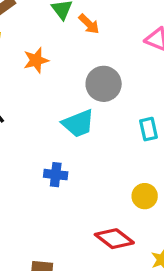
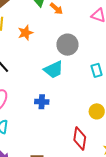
red diamond: (114, 239) -> (80, 139), turned 65

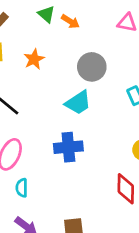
blue cross: (42, 102) -> (68, 147), size x1.5

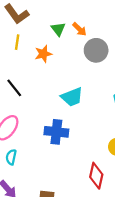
green triangle: (46, 14) -> (58, 29), moved
gray circle: (92, 67) -> (96, 50), moved

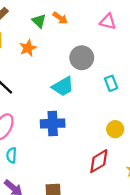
gray circle: (96, 50) -> (82, 58), moved
red diamond: (96, 176) -> (99, 161), turned 55

